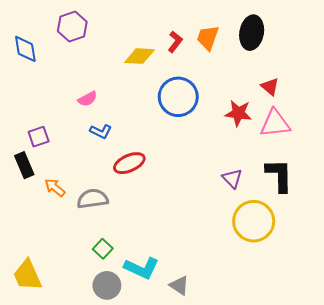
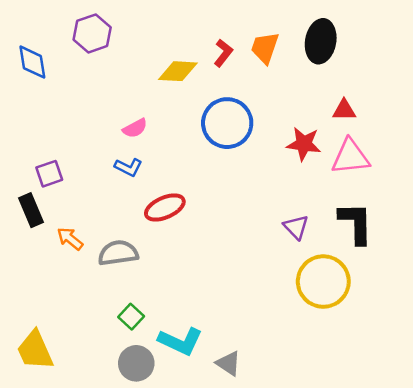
red triangle: (270, 87) -> (344, 110), turned -42
pink semicircle: (88, 99) -> (135, 128), moved

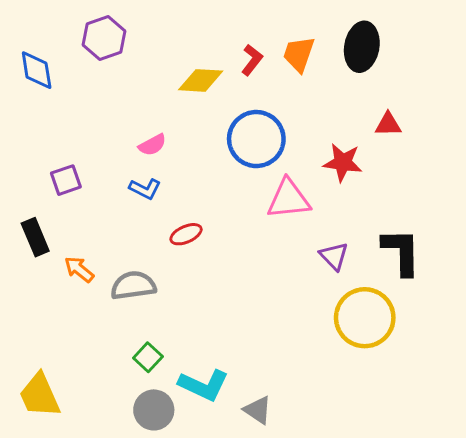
pink triangle: (351, 157) -> (289, 199), moved
purple square: (49, 174) -> (66, 180), moved
red ellipse: (165, 207) -> (186, 234), size x0.7

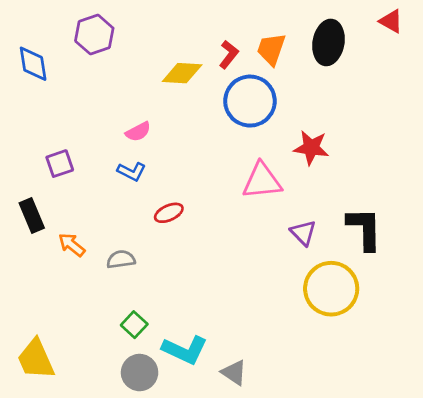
red triangle: (388, 124) -> (391, 21), moved, turned 30
blue circle: (256, 139) -> (250, 101), moved
gray semicircle: (133, 285) -> (121, 259), size x0.7

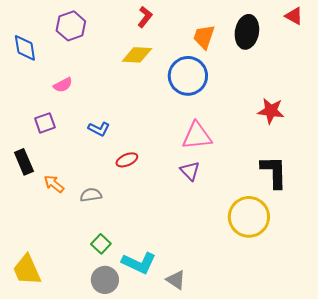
red L-shape: (229, 54) -> (145, 17), moved
pink semicircle: (138, 132) -> (63, 85), moved
red star: (311, 148) -> (271, 111), moved
purple triangle: (303, 233) -> (190, 171), moved

